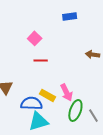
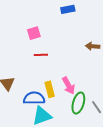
pink square: (35, 38) -> (34, 33), turned 32
yellow rectangle: (47, 95) -> (50, 89), turned 49

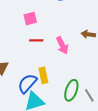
pink arrow: (68, 85) -> (62, 45), moved
blue semicircle: (34, 98) -> (27, 83), turned -50

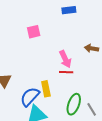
red line: (36, 40) -> (66, 72), moved

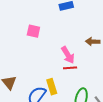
pink square: (34, 32) -> (33, 31), turned 32

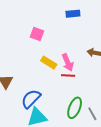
yellow rectangle: (52, 87) -> (49, 63), moved, turned -49

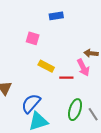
blue rectangle: (73, 14) -> (56, 16), moved
pink arrow: (68, 62) -> (83, 67), moved

